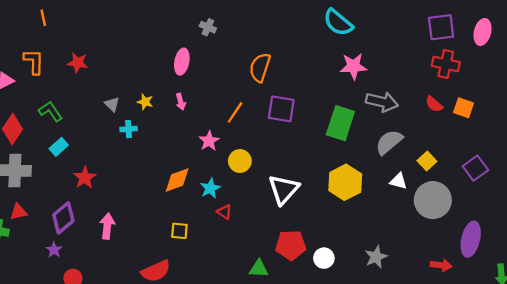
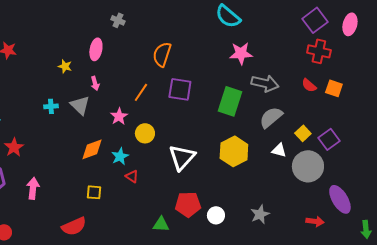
purple square: (441, 27) -> (315, 20), turned -30
yellow star: (145, 102) -> (65, 66), moved
gray triangle: (112, 104) -> (80, 105), moved, size x1.5
purple square: (475, 168) -> (329, 139), moved
purple ellipse: (471, 239) -> (340, 199), turned -44

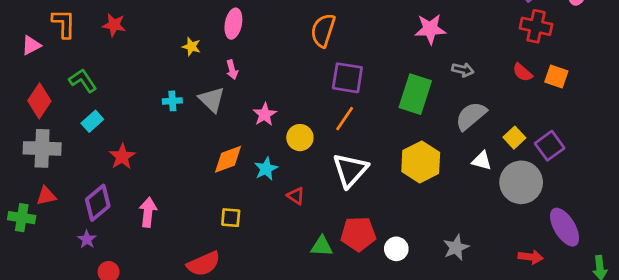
gray arrow: (265, 83) -> (463, 70), size x0.6
orange line: (141, 92) -> (345, 119), moved
red triangle: (132, 176) -> (296, 196), moved
green triangle: (161, 224) -> (322, 246), moved

